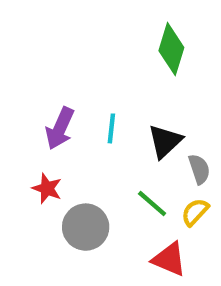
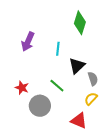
purple arrow: (60, 128) -> (28, 42), moved
cyan line: (111, 128) -> (58, 49), moved
green line: (152, 203) -> (57, 86), moved

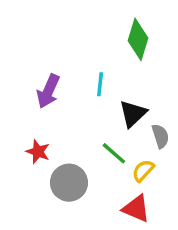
purple arrow: (28, 42) -> (48, 91), moved
green line: (57, 86) -> (114, 153), moved
yellow semicircle: (91, 99) -> (143, 171), moved

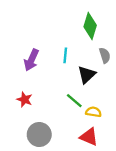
gray semicircle: (160, 136) -> (105, 55), moved
yellow semicircle: (143, 171) -> (93, 112), turned 56
gray circle: (69, 183) -> (39, 134), moved

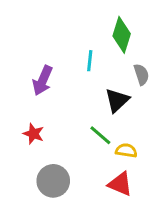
cyan line: (65, 55) -> (90, 61), moved

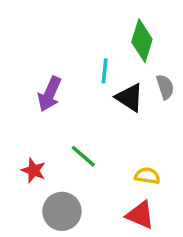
black triangle: (117, 100) -> (130, 98), moved, turned -44
red star: (33, 134) -> (34, 170), moved
green line: (100, 135) -> (83, 156), moved

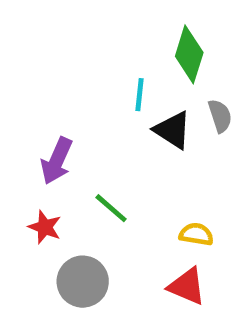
purple arrow: (50, 94) -> (57, 161), moved

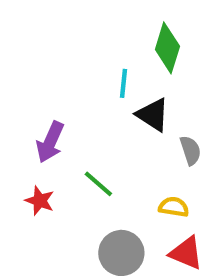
gray semicircle: (220, 116) -> (190, 150), moved
gray circle: (83, 282) -> (121, 253), moved
red triangle: (187, 286) -> (186, 253), moved

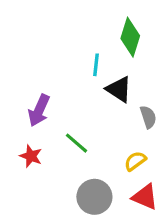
yellow semicircle: (174, 207) -> (135, 161), turned -45

